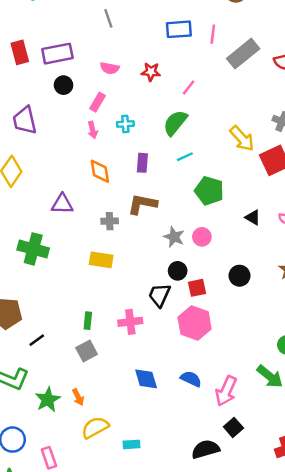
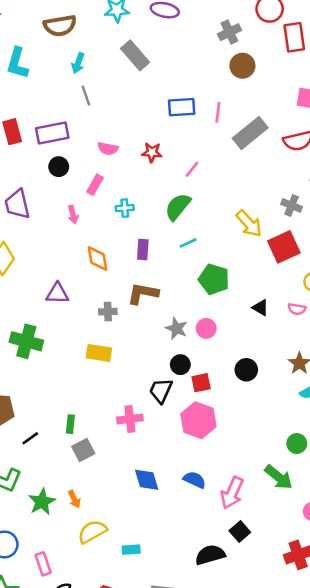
gray line: (108, 18) -> (86, 95), moved
pink arrow: (93, 130) -> (73, 215), moved
green rectangle: (88, 321) -> (70, 424), moved

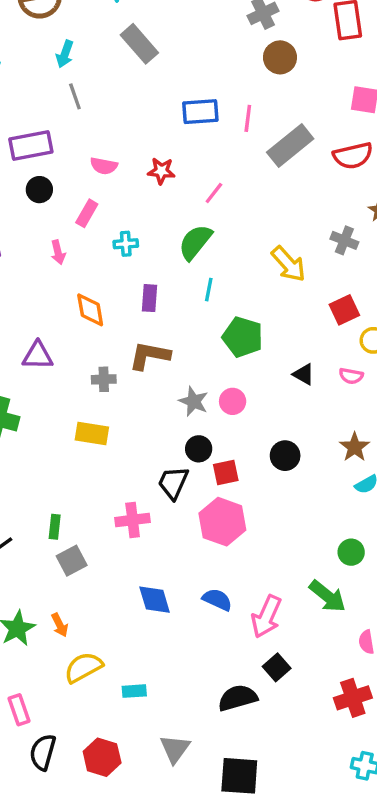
cyan line: (188, 243) -> (209, 290), turned -54
red square: (284, 247) -> (344, 310), moved, size x0.7

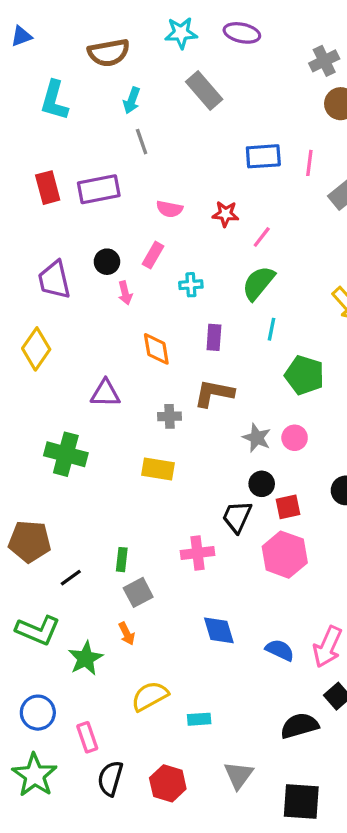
black circle: (39, 190) -> (107, 262), moved
pink line: (214, 193) -> (262, 237), moved
blue semicircle: (217, 600) -> (280, 650), moved
orange arrow: (60, 625) -> (127, 634), moved

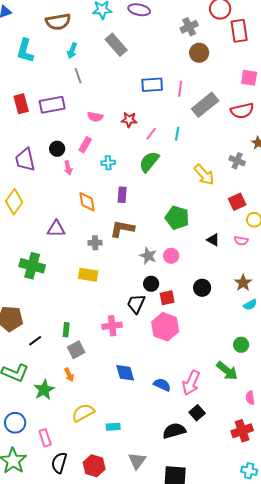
cyan line: (272, 329) -> (177, 134), moved

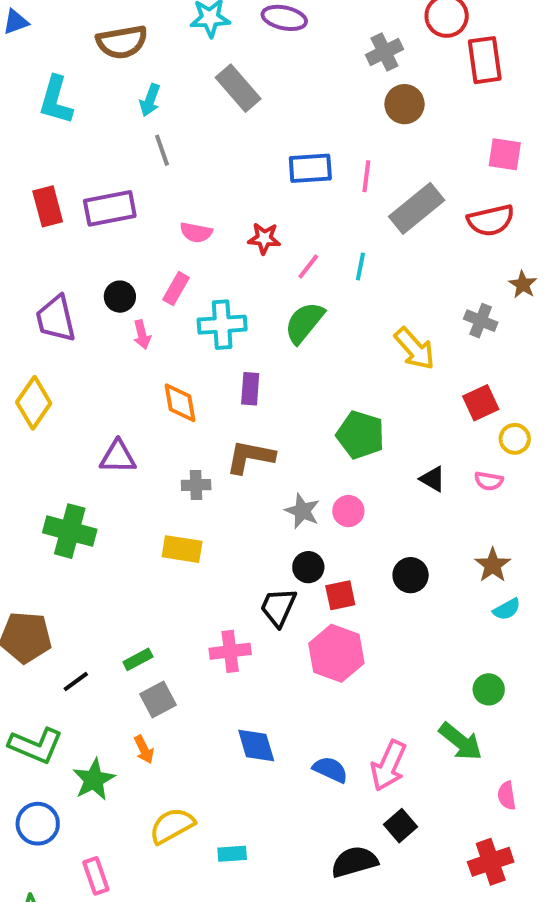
cyan cross: (108, 163) -> (222, 325), size x1.6
green rectangle: (66, 330) -> (138, 659), turned 56
blue circle: (15, 423) -> (38, 824), moved

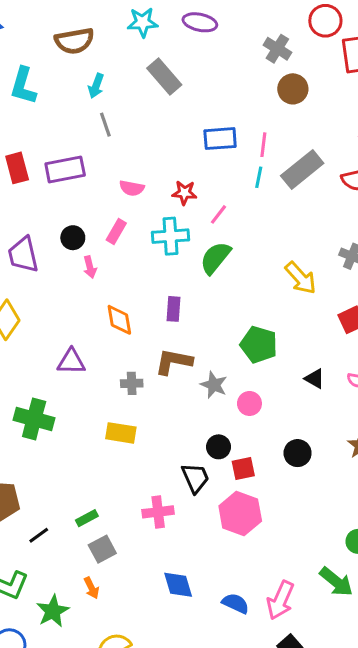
gray cross: (384, 52) -> (277, 49), turned -32
cyan line: (360, 266) -> (259, 177), moved
cyan cross: (222, 325) -> (170, 236), moved
gray star: (302, 511) -> (214, 385), moved
black trapezoid: (278, 607) -> (195, 478), turned 132

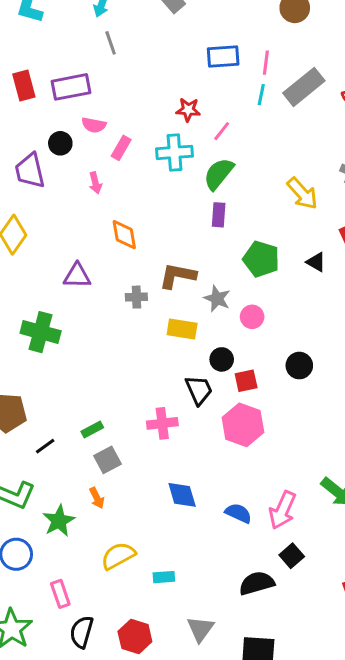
pink semicircle: (132, 188) -> (94, 125), moved
black circle: (73, 238) -> (60, 143), moved
purple rectangle: (174, 309) -> (219, 215), moved
black triangle: (315, 379) -> (316, 262), moved
yellow rectangle: (121, 433) -> (182, 329), moved

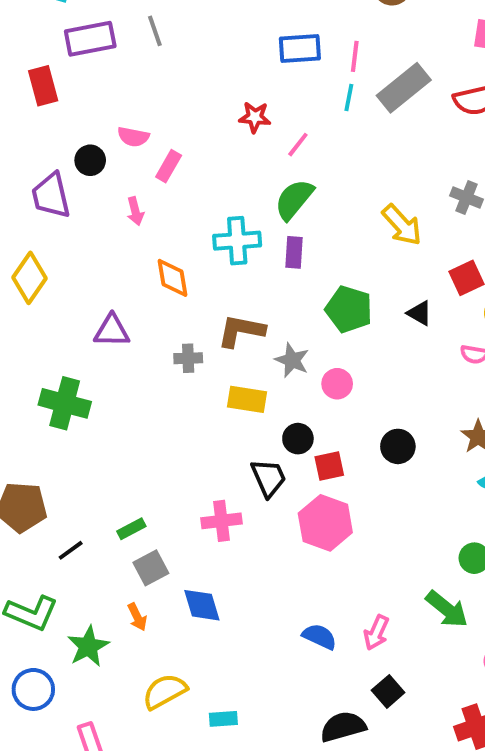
purple rectangle: (71, 87) -> (90, 39), moved
cyan cross: (174, 152) -> (237, 241), moved
blue diamond: (182, 495) -> (202, 605), moved
pink arrow: (283, 510) -> (376, 633), size x0.7

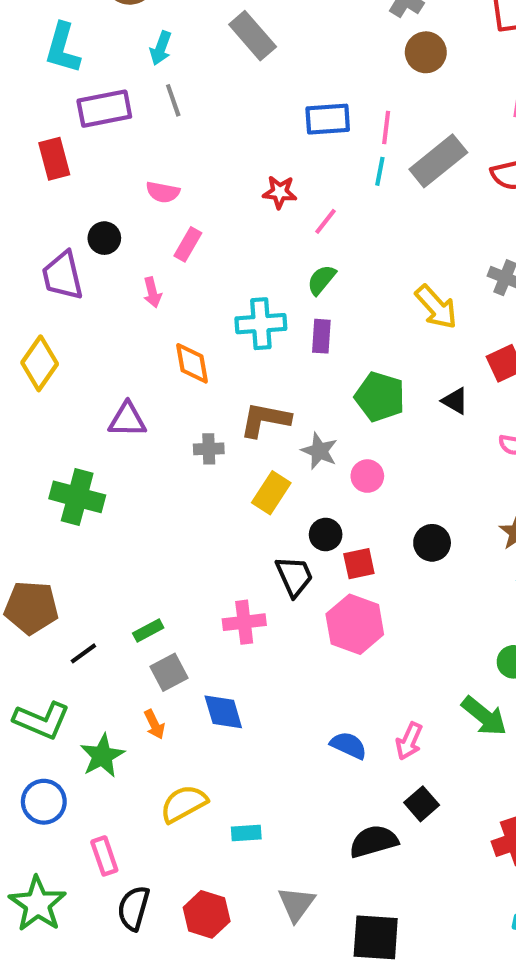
pink semicircle: (133, 137) -> (163, 192), moved
green semicircle: (294, 199) -> (321, 280), size x0.7
yellow rectangle: (247, 399) -> (271, 493), turned -66

